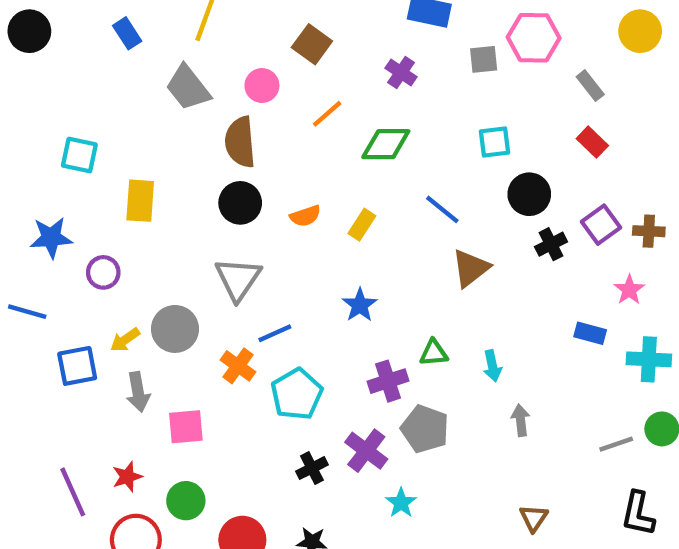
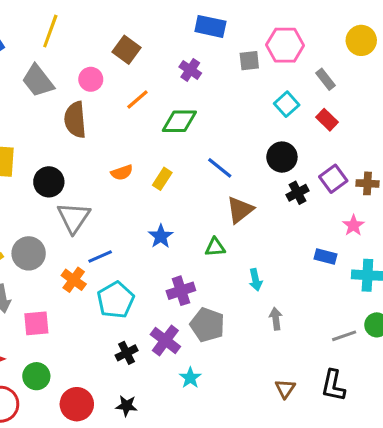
cyan square: (494, 142) -> (287, 104), moved, turned -35
black circle: (240, 203) -> (49, 182), moved
green triangle: (434, 353) -> (215, 247), moved
black L-shape: (638, 514) -> (333, 386), moved

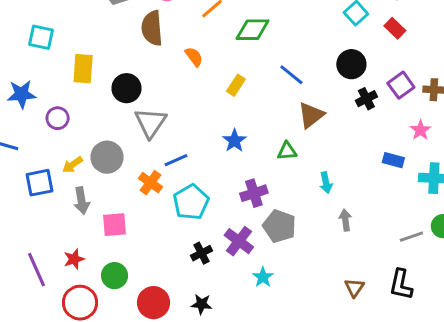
orange semicircle: (122, 173) -> (194, 57), moved, turned -108

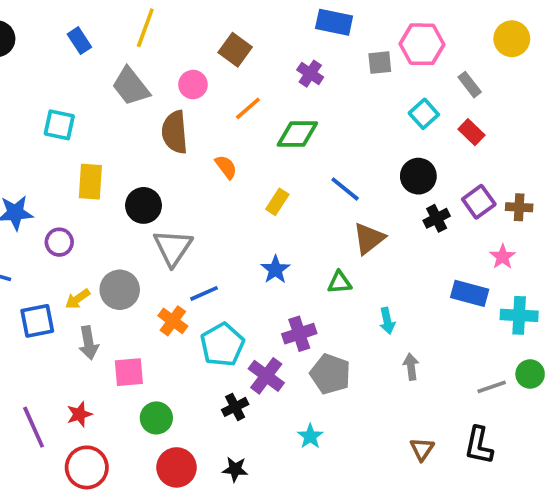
cyan square: (41, 37) -> (59, 125), moved
blue rectangle: (393, 160) -> (470, 293), size x1.4
purple cross: (239, 241) -> (266, 376), moved
green circle: (115, 276) -> (156, 418), moved

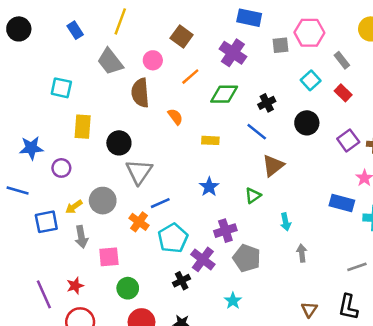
purple cross: (310, 74) -> (233, 53), size x1.5
yellow rectangle: (277, 202) -> (210, 140), turned 60
black cross: (437, 218) -> (267, 103), moved
green triangle: (340, 282) -> (253, 196), turned -30

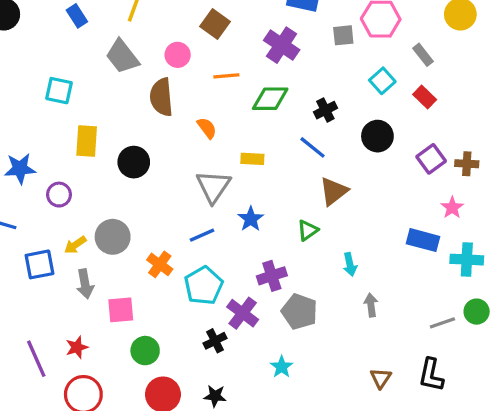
orange line: (190, 77) -> (226, 76), turned 36
gray triangle: (139, 172) -> (213, 186), moved
blue line: (160, 203) -> (202, 235), moved

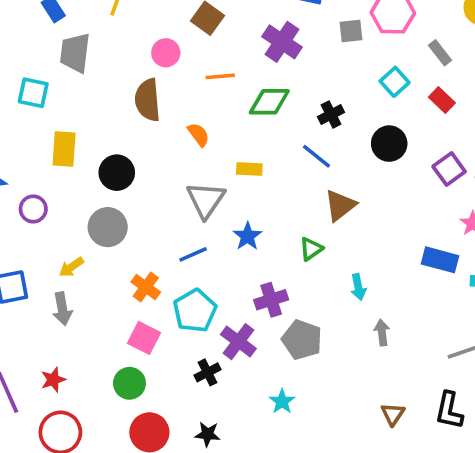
gray trapezoid: (122, 56) -> (75, 53), moved, turned 45
gray circle: (113, 237) -> (108, 227), moved
yellow arrow: (75, 245) -> (71, 267), moved
pink square: (121, 310) -> (144, 338), moved, turned 32

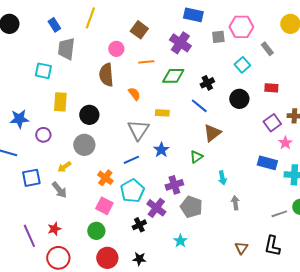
red rectangle: (442, 100) -> (271, 88), moved, turned -40
purple square: (449, 169) -> (272, 123), moved
gray arrow: (62, 309) -> (59, 190), turned -30

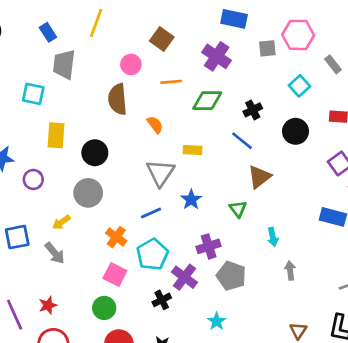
green triangle: (196, 157) -> (238, 209), turned -32

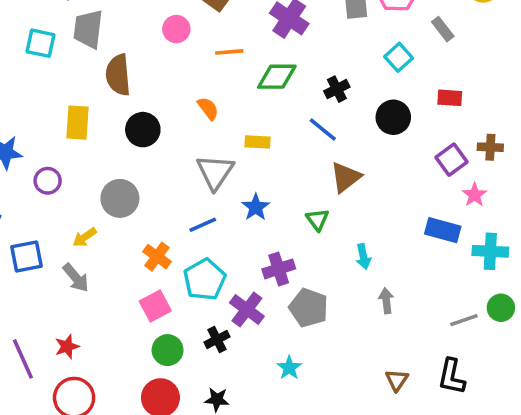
cyan square: (33, 94) -> (41, 43), moved
brown semicircle: (118, 99) -> (118, 75), moved
black circle: (95, 153) -> (143, 130), moved
pink square: (115, 274) -> (155, 306), turned 35
green circle: (104, 308) -> (168, 350), moved

